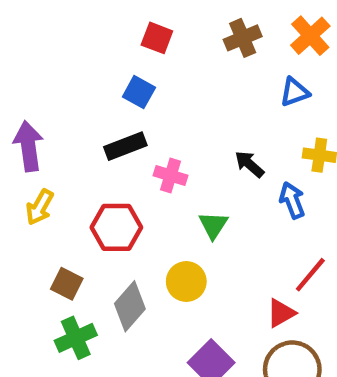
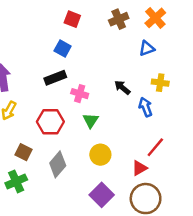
green triangle: (213, 225) -> (91, 120), moved
yellow circle: (186, 281) -> (100, 155), moved
green cross: (76, 338) -> (16, 181), moved

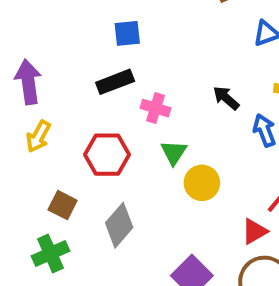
blue square: (63, 48) -> (127, 33), turned -35
yellow circle: (100, 155) -> (202, 183), moved

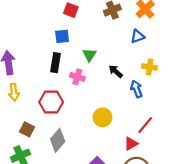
black rectangle: (115, 82) -> (55, 63), turned -60
yellow arrow: (38, 136) -> (14, 92), turned -35
green triangle: (174, 153) -> (89, 55), moved

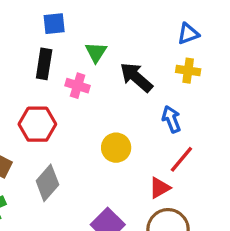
blue triangle: (138, 36) -> (188, 34), moved
black arrow: (116, 71) -> (136, 77), size x1.5
blue arrow: (136, 89) -> (171, 119), moved

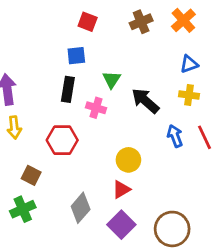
red line: (181, 159) -> (205, 137), moved, turned -65
gray diamond: (47, 183) -> (81, 208), moved
red triangle: (160, 188) -> (121, 189), moved

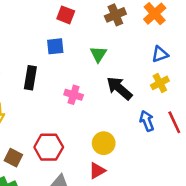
green triangle: (112, 80) -> (98, 54), moved
black rectangle: (68, 89) -> (30, 78), moved
yellow cross: (189, 95) -> (160, 83), turned -36
red hexagon: (62, 140) -> (49, 147), moved

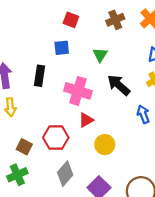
pink cross: (74, 95) -> (78, 91), size x1.6
yellow circle: (104, 143) -> (105, 145), moved
red triangle: (97, 171) -> (86, 120), moved

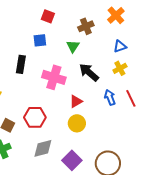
brown cross: (115, 20) -> (86, 26), moved
red triangle: (86, 120) -> (76, 101), moved
gray diamond: (65, 174) -> (43, 148), turned 35

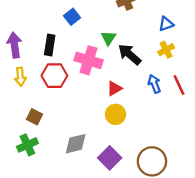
blue square: (40, 40) -> (72, 17), turned -32
green triangle: (73, 46) -> (108, 38), moved
red hexagon: (35, 117) -> (54, 76), moved

